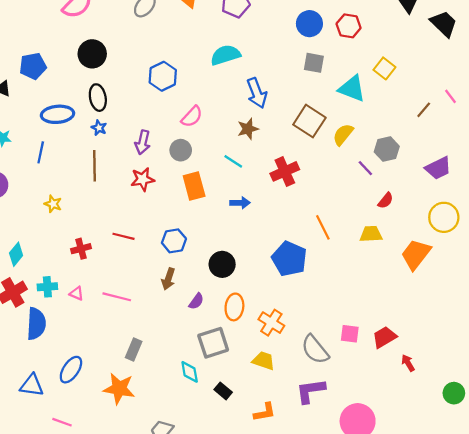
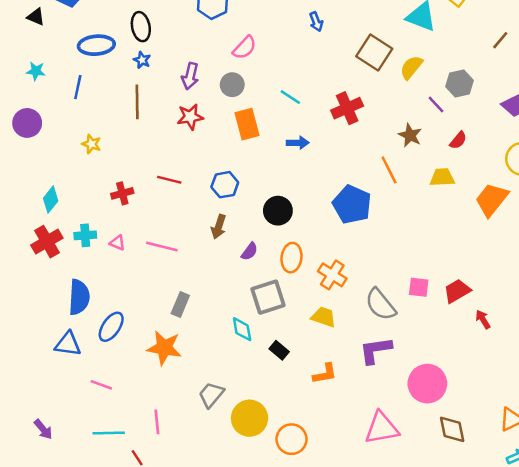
blue arrow: (257, 93) -> (316, 22), size x0.6
brown star: (248, 129) -> (410, 135), moved, turned -30
blue semicircle: (36, 324) -> (79, 297), moved

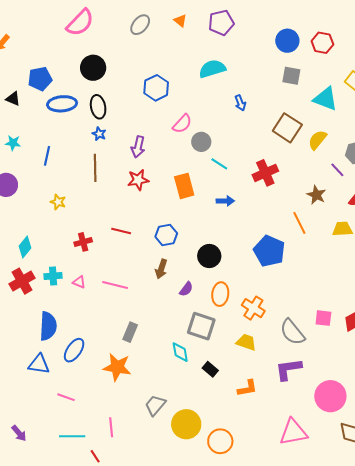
blue ellipse: (96, 45) -> (62, 104), moved
gray circle: (232, 85) -> (201, 142), moved
gray square: (268, 297) -> (201, 326), turned 36

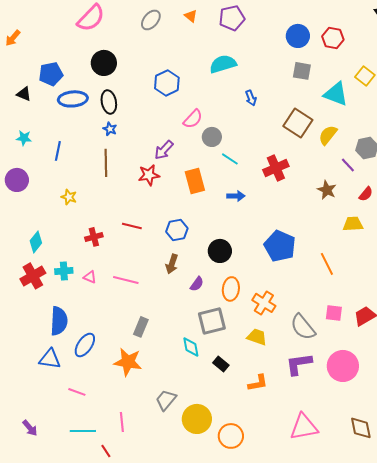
purple arrow: (138, 147) -> (164, 150), moved, turned 30
orange line: (299, 223) -> (327, 264), moved
gray square: (201, 326) -> (212, 321), turned -32
pink circle: (330, 396) -> (343, 366), moved

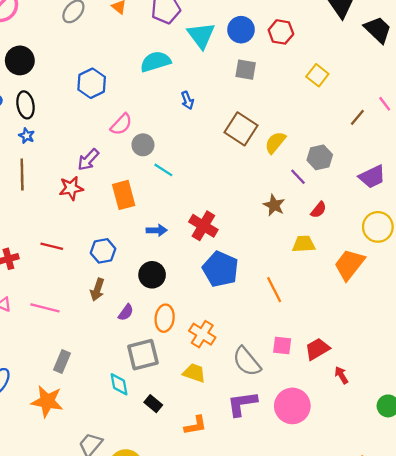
cyan triangle: (336, 94) -> (201, 35), moved, turned 32
red cross: (276, 168) -> (203, 226), moved, turned -35
blue arrow: (236, 196) -> (157, 230), moved

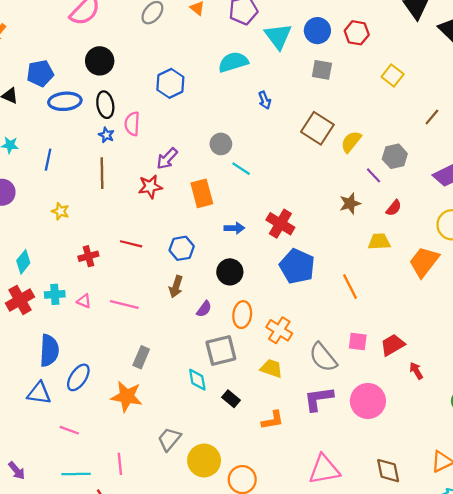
pink semicircle: (121, 124) -> (132, 124), moved, turned 140
brown star: (274, 205) -> (350, 203), turned 30

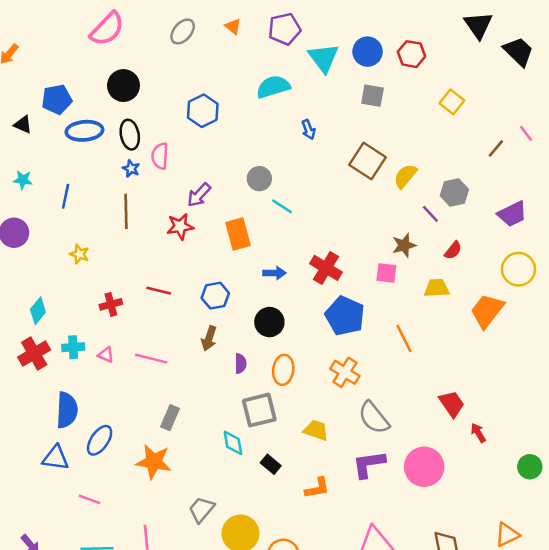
purple semicircle: (204, 309) -> (240, 364), turned -36
orange cross: (279, 330) -> (345, 372), moved
pink square: (358, 342) -> (386, 273), moved
red trapezoid: (393, 345) -> (452, 404), turned 85

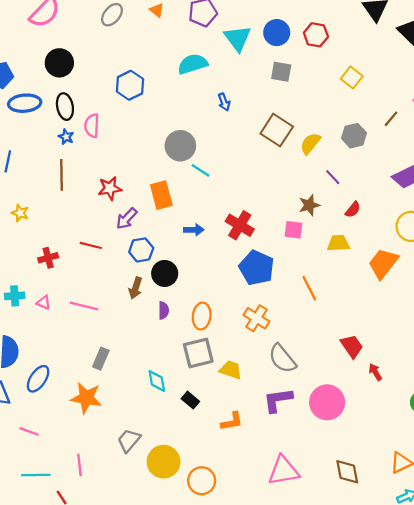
gray circle: (259, 179) -> (180, 146), size x1.4
gray hexagon: (454, 192) -> (354, 136), moved
purple arrow: (199, 195) -> (127, 219), moved
black circle: (269, 322) -> (165, 273), moved
gray square: (259, 410) -> (198, 353), moved

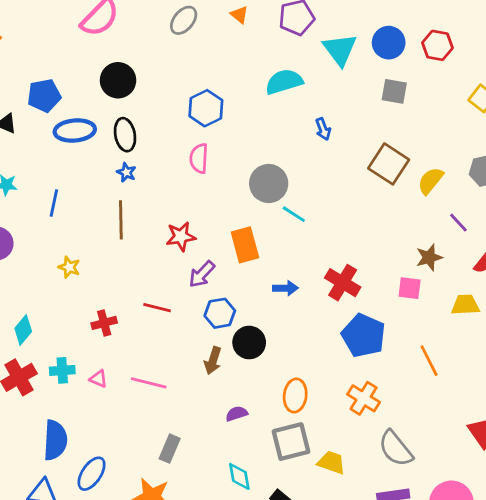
pink semicircle: (92, 126) -> (199, 158), moved
purple semicircle: (164, 310) -> (237, 414), moved, turned -108

